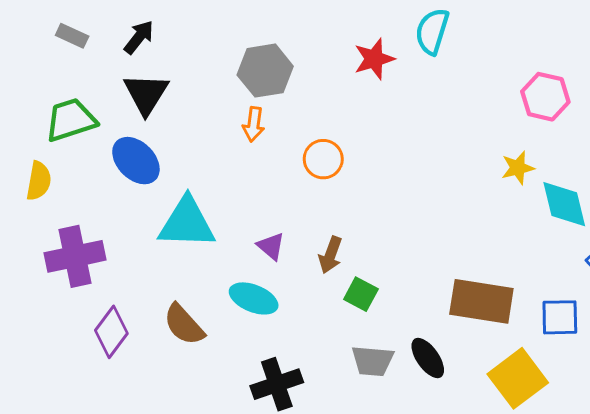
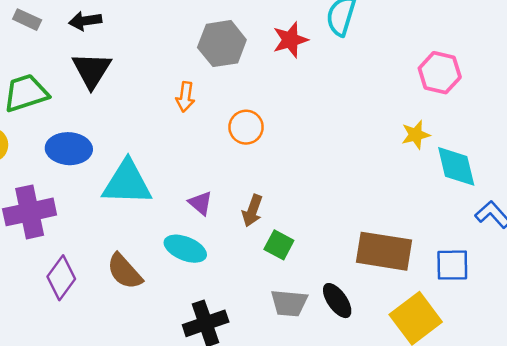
black arrow: (139, 37) -> (85, 21), turned -136
gray hexagon: (265, 71) -> (222, 44), moved
blue ellipse: (136, 161) -> (69, 149), moved, turned -42

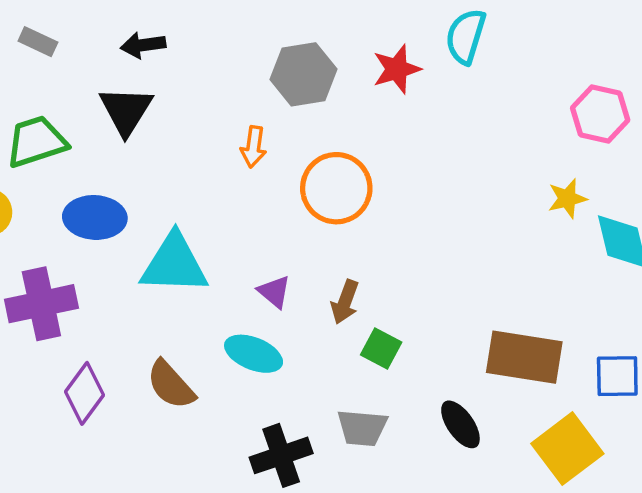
black arrow: (85, 21) -> (143, 45), moved
orange circle: (246, 127) -> (336, 188), size x1.5
gray trapezoid: (289, 303) -> (362, 428), moved

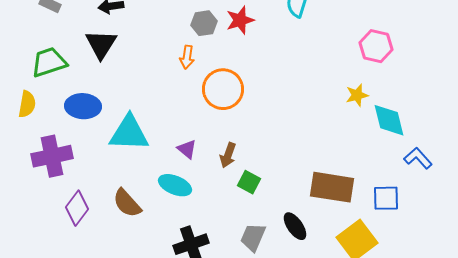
red star: (397, 69) -> (240, 20), moved
gray hexagon: (304, 74) -> (204, 23), size x0.7
orange arrow: (254, 147) -> (187, 57), moved
gray trapezoid: (362, 428) -> (253, 237), moved, turned 108

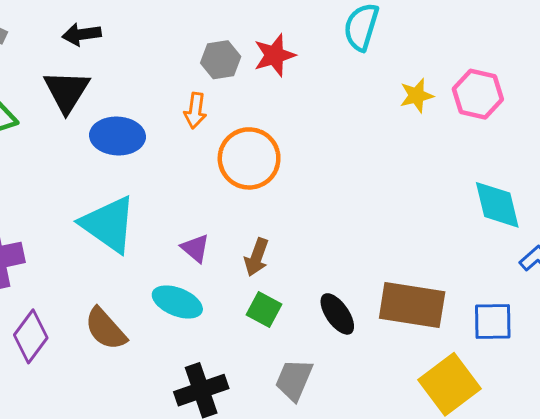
yellow star: (357, 95) -> (417, 96), moved
blue ellipse: (83, 106) -> (117, 136), moved
cyan triangle: (129, 133) -> (109, 224), turned 33
green square: (249, 182) -> (264, 309), moved
black ellipse: (295, 226) -> (337, 314), moved

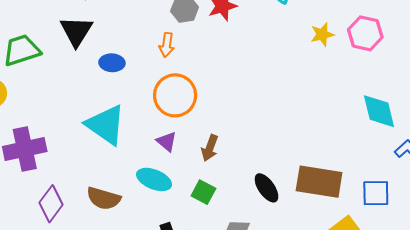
blue ellipse: (117, 136) -> (112, 63), size x0.7
orange circle: (249, 158) -> (175, 95), moved
green square: (264, 309) -> (203, 192), moved
brown semicircle: (106, 329) -> (104, 198), turned -32

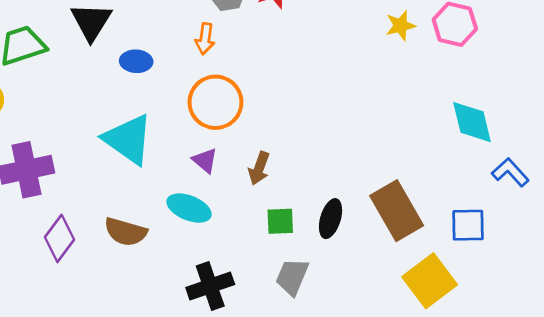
brown rectangle: (319, 182) -> (397, 211), turned 51
black ellipse: (267, 188) -> (331, 219), turned 52
green square: (203, 192) -> (280, 221), moved, turned -30

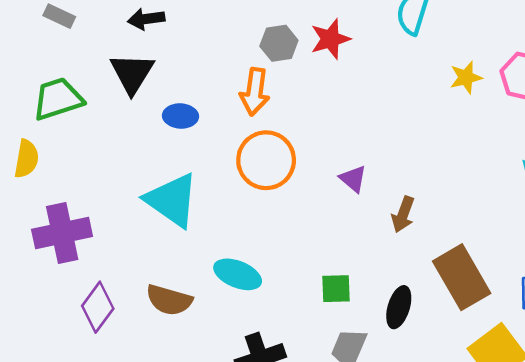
orange arrow: (205, 39) -> (255, 92), size x1.4
purple triangle: (205, 160) -> (353, 179), moved
brown arrow: (259, 168) -> (403, 214), moved
black ellipse: (331, 219) -> (399, 307), moved

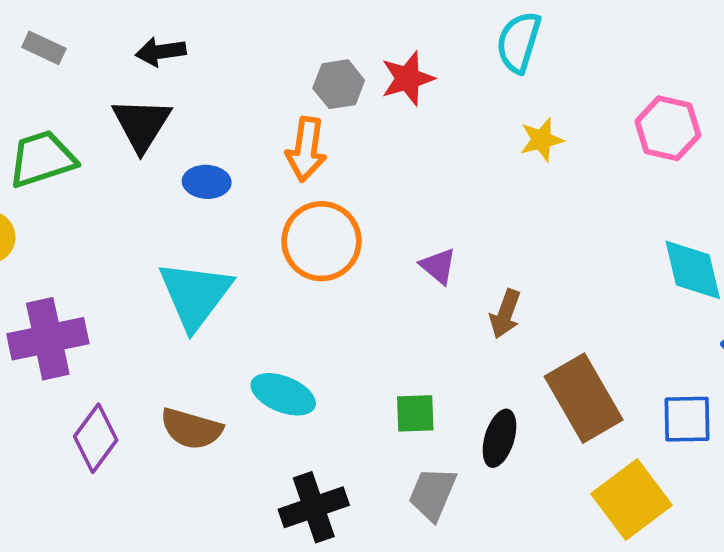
yellow star: (466, 77) -> (542, 140), moved
cyan triangle: (172, 200) -> (195, 295), turned 32

